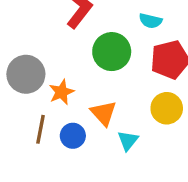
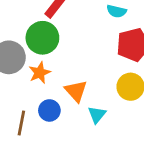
green circle: (112, 52) -> (42, 38), moved
brown line: (40, 129) -> (21, 123), moved

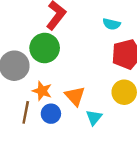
orange star: (40, 73) -> (42, 91), moved, turned -30
brown line: (21, 123) -> (26, 112), moved

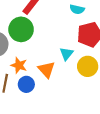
cyan triangle: (94, 117) -> (66, 54), moved

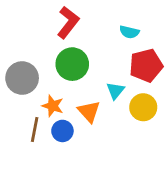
green circle: (21, 29) -> (72, 64), moved

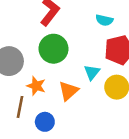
orange triangle: (89, 111) -> (68, 91), turned 30
blue circle: (62, 131) -> (45, 122), moved

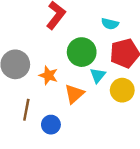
green circle: (54, 49) -> (82, 52), moved
orange star: (36, 86) -> (48, 75), moved

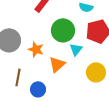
yellow circle: (122, 90) -> (96, 72), moved

